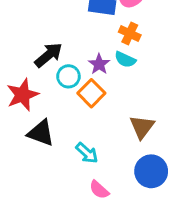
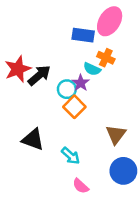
cyan semicircle: (125, 60) -> (92, 69), moved
cyan circle: (68, 76) -> (67, 89), moved
red star: (23, 95) -> (18, 69), moved

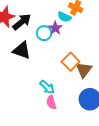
orange square: (74, 107) -> (71, 62), moved
black triangle: (33, 139) -> (22, 50), moved
pink semicircle: (81, 186) -> (51, 102), moved, turned 32

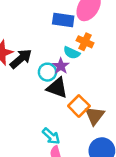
black triangle: (22, 50) -> (57, 88), moved

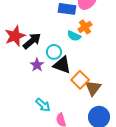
orange cross: (85, 42) -> (85, 27), turned 32
purple star: (61, 66) -> (37, 65), moved
cyan arrow: (51, 136) -> (43, 105), moved

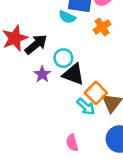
cyan semicircle: (74, 36) -> (67, 17), moved
cyan arrow: (43, 105) -> (86, 107), moved

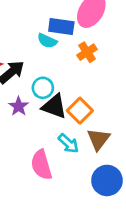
orange square: (96, 93) -> (80, 111), moved
pink semicircle: (72, 143) -> (41, 165), moved, size x1.5

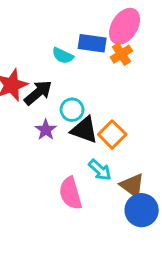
cyan semicircle: (47, 41) -> (63, 56), moved
orange cross: (87, 52) -> (121, 54), moved
brown triangle: (98, 139) -> (132, 185), moved, turned -30

